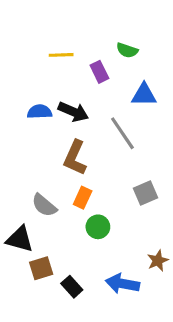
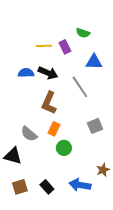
yellow line: (61, 55) -> (44, 46), moved
brown square: (41, 268) -> (20, 187), moved

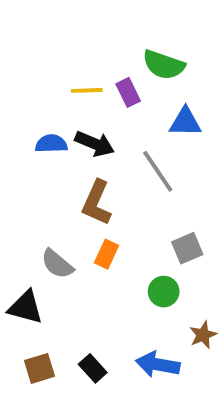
green semicircle: (83, 33) -> (164, 65), size x1.5
green circle: (64, 148) -> (164, 292), moved

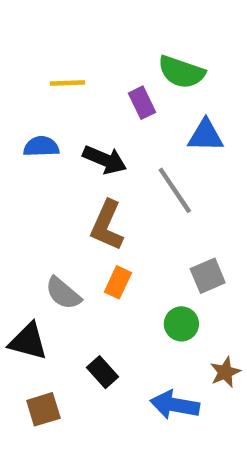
yellow line: (87, 90) -> (68, 83), moved
blue semicircle: (51, 144) -> (41, 147), moved
black rectangle: (93, 368) -> (103, 372), moved

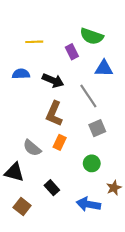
gray square: (208, 276) -> (97, 128), moved
brown square: (43, 409) -> (22, 207), turned -35

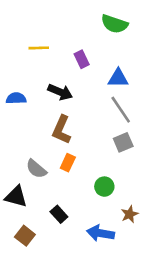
green semicircle: (92, 36) -> (114, 24), moved
blue semicircle: (21, 74) -> (16, 98), moved
gray line: (88, 96) -> (121, 110), moved
gray square: (97, 128) -> (123, 142), moved

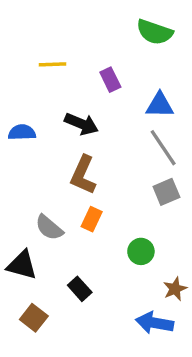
blue arrow: (101, 233) -> (155, 323), moved

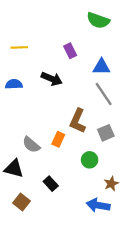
yellow line: (53, 64) -> (19, 47), moved
brown L-shape: (83, 175) -> (78, 121), moved
gray square: (166, 192) -> (106, 133), moved

